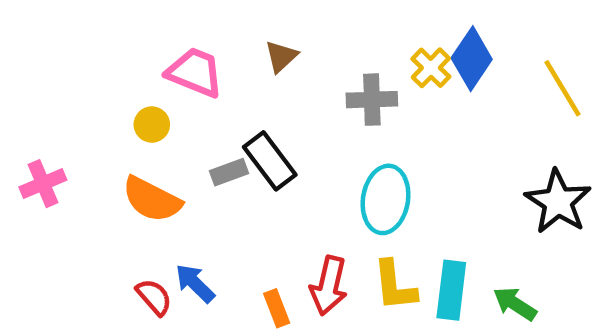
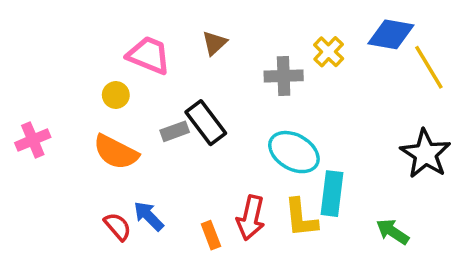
blue diamond: (472, 59) -> (391, 34), moved, turned 66
cyan ellipse: (386, 199) -> (294, 152), turned -69
cyan rectangle: (451, 290) -> (332, 194), moved

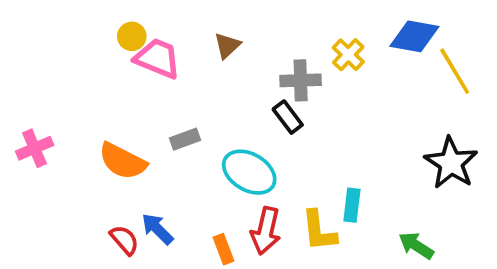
yellow circle: (116, 95) -> (132, 36), moved
black rectangle: (206, 123) -> (288, 117), moved, size x0.7
cyan ellipse: (294, 152) -> (249, 172), moved
cyan rectangle: (332, 194) -> (352, 205), size x0.7

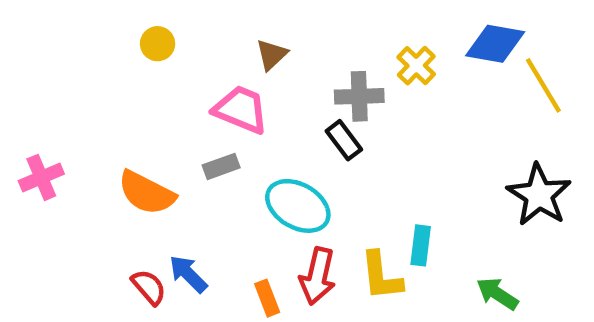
pink trapezoid: (157, 58) -> (241, 109), moved

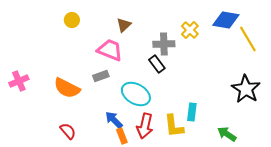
blue arrow: (188, 274) -> (114, 120), moved

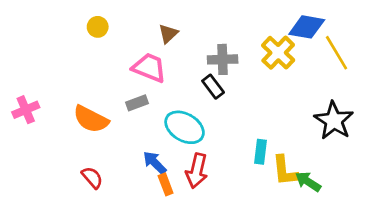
yellow cross: (190, 30) -> (278, 53), moved, size x1.4
yellow L-shape: (174, 126) -> (285, 171), moved

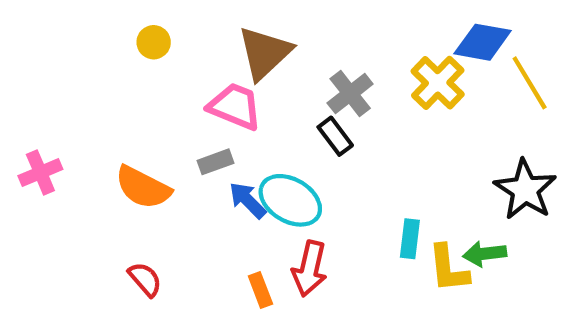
brown triangle: (168, 34) -> (265, 53), size x1.8
gray cross: (223, 59) -> (350, 93), turned -36
blue arrow: (155, 163) -> (248, 200), moved
green arrow: (308, 182) -> (485, 254), moved, turned -40

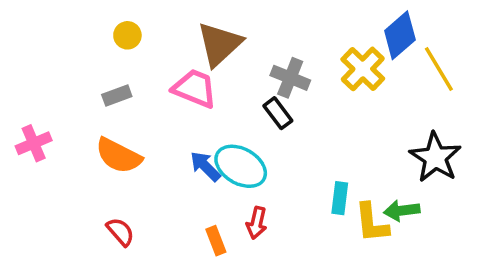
blue diamond: (483, 42) -> (400, 35), turned -51
gray cross: (350, 93) -> (290, 78), turned -30
gray rectangle: (216, 162) -> (117, 95), moved
red arrow: (310, 269) -> (257, 223), size x0.7

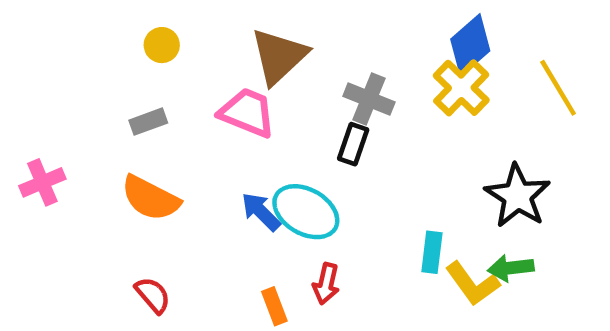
blue diamond: (400, 35) -> (470, 45), moved
black rectangle: (278, 113) -> (353, 144), turned 56
black star: (435, 157) -> (518, 196), moved
yellow L-shape: (372, 223) -> (472, 284), turned -30

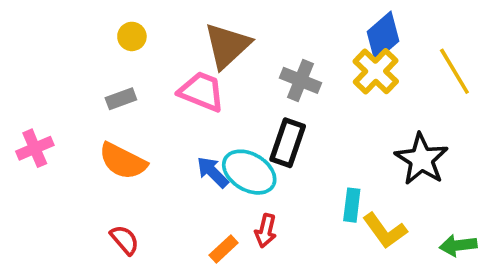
black rectangle: (353, 144) -> (288, 143), moved, size x1.4
green arrow: (511, 268) -> (458, 245), moved
orange rectangle: (274, 306) -> (224, 249), turned 68

